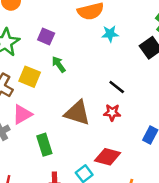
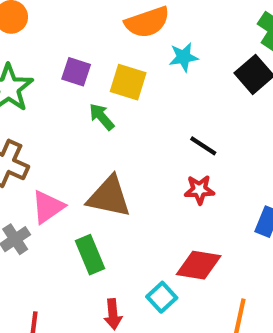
yellow square: (30, 77) -> (128, 82), moved
brown triangle: (77, 113) -> (109, 197), moved

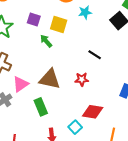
red star: (199, 190) -> (82, 79), moved

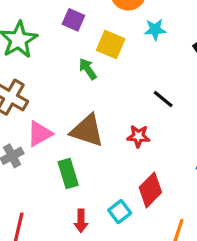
purple square: (34, 20) -> (73, 20), moved
red diamond: (93, 112) -> (150, 190), turned -60

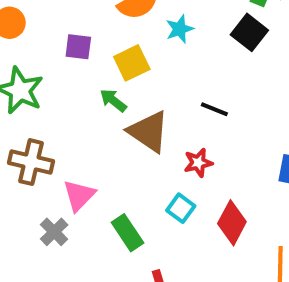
yellow square: (111, 45) -> (132, 63), turned -32
brown triangle: (87, 131) -> (149, 132), moved, turned 33
cyan square: (120, 212) -> (181, 208), moved

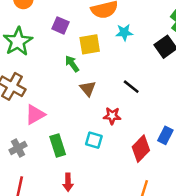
brown triangle: (149, 132) -> (88, 89), size x0.6
cyan square: (181, 208) -> (94, 140), turned -36
red diamond: (232, 223) -> (141, 149), moved
gray cross: (54, 232) -> (18, 148), moved

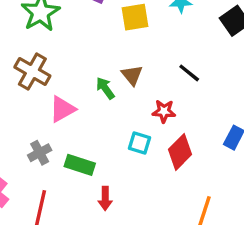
green arrow: (72, 64) -> (105, 88), moved
green rectangle: (58, 145) -> (80, 165), moved, turned -55
red diamond: (141, 149) -> (180, 152), moved

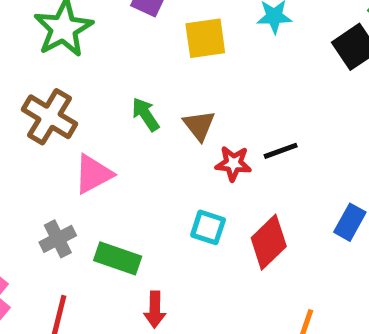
black line: (189, 73) -> (281, 151), moved, turned -60
green arrow: (105, 88) -> (145, 114), moved
red star: (164, 111) -> (233, 163), moved

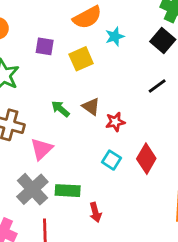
black line: (281, 151) -> (157, 86), moved
cyan square: (208, 227) -> (111, 160), turned 30
gray cross: (58, 239) -> (32, 189), size x1.6

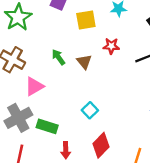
red star: (115, 122) -> (111, 46), moved
red diamond: (146, 159) -> (101, 145), moved

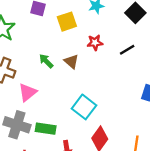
cyan square: (90, 110) -> (84, 107), size x1.5
gray cross: (18, 118) -> (17, 125), turned -35

